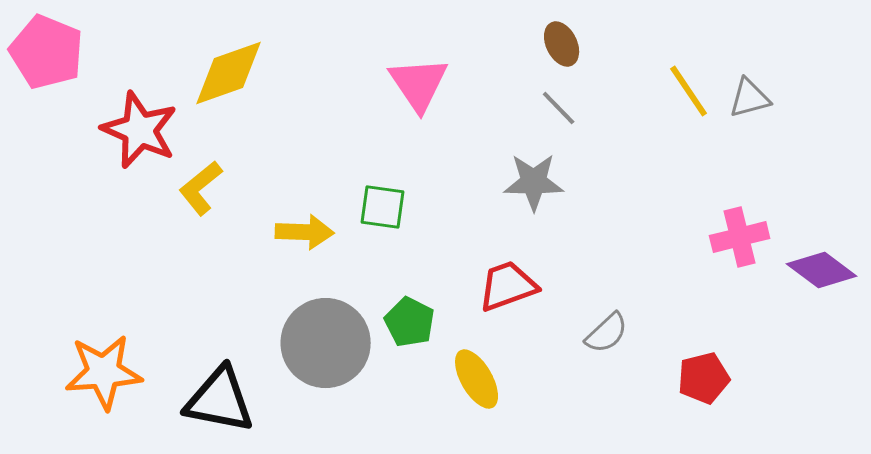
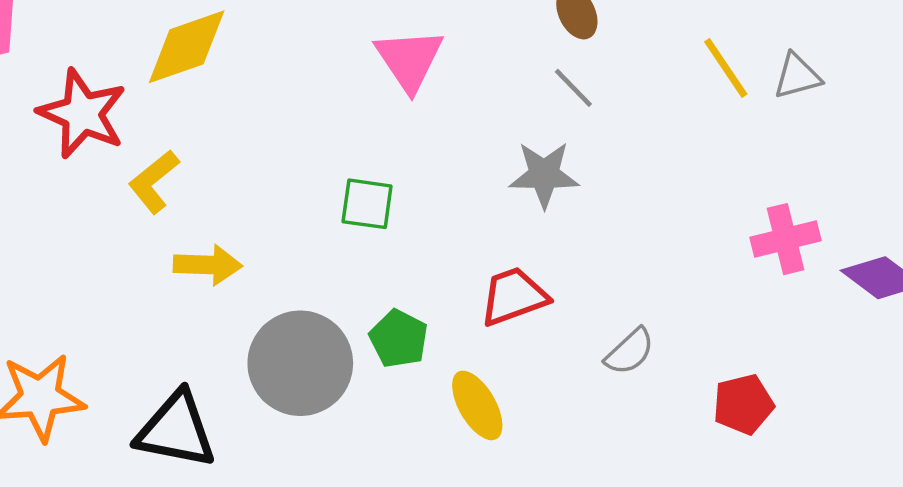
yellow arrow: (305, 232) -> (208, 265), moved

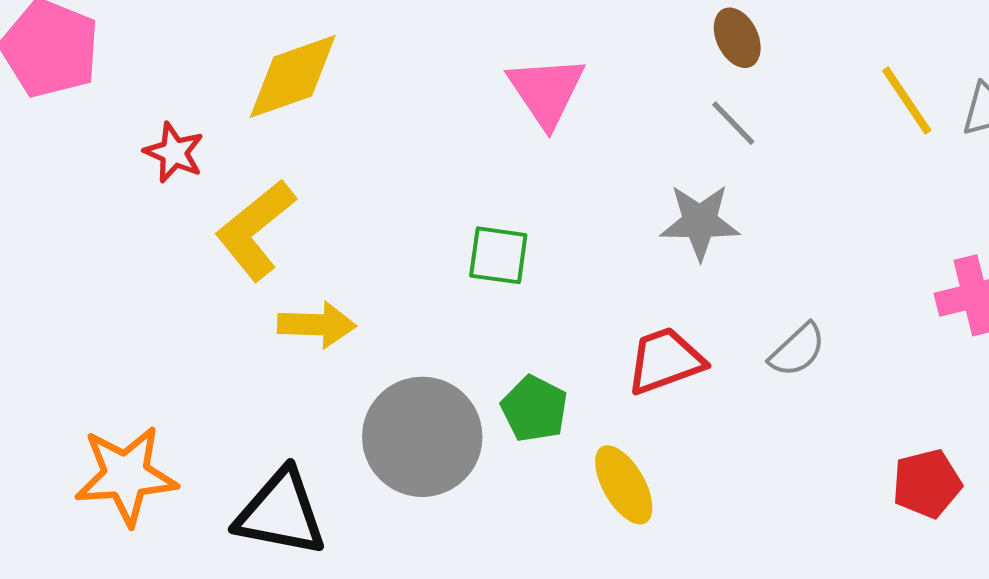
red star: (82, 114) -> (174, 153), size x0.6
yellow L-shape: (154, 182) -> (255, 230), size x1.4
gray semicircle: (630, 352) -> (797, 350), moved

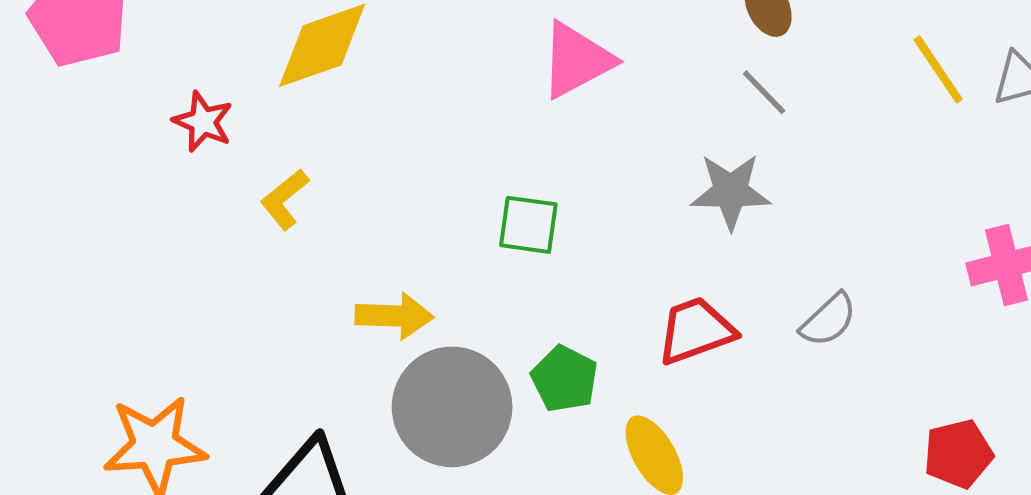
pink triangle: (546, 91) -> (577, 60), turned 36
yellow L-shape: (255, 230) -> (285, 199), size x0.6
yellow arrow: (317, 325) -> (394, 316), moved

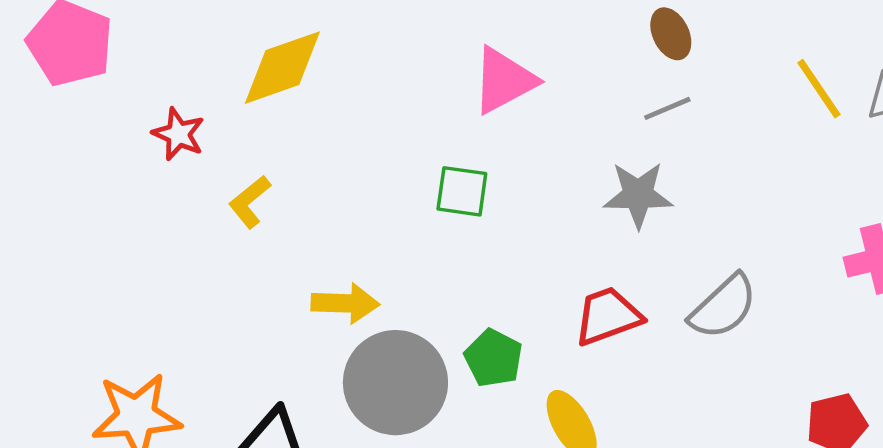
gray line: (764, 92) -> (667, 108), turned -69
green square: (528, 225) -> (462, 191), moved
gray semicircle: (828, 320) -> (723, 307), size x1.4

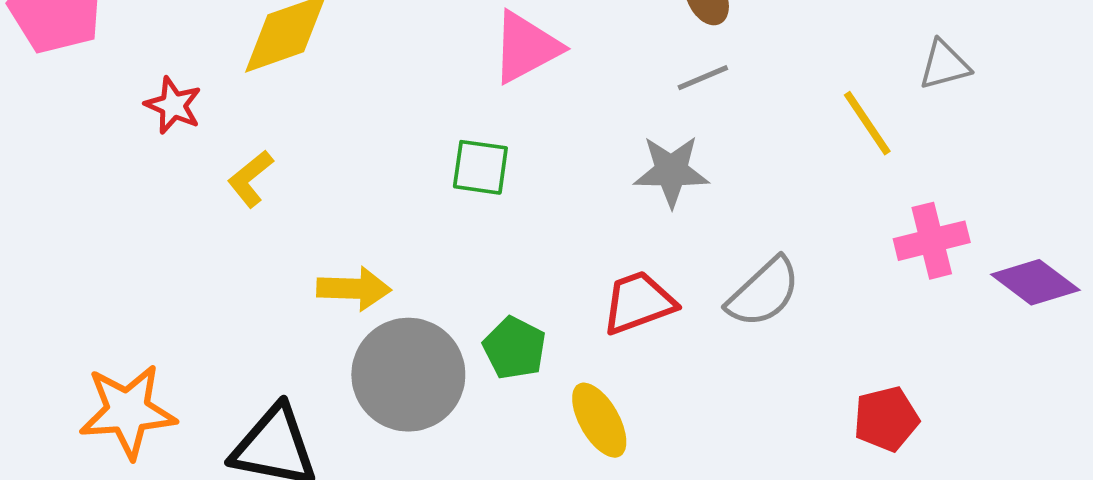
yellow line: (819, 89) -> (867, 123), moved

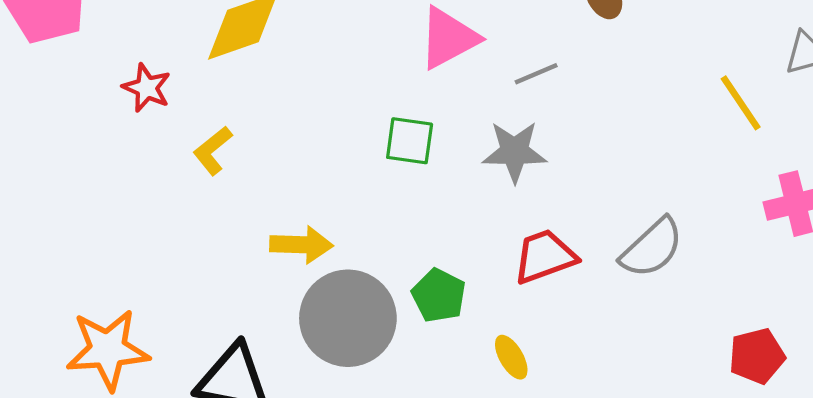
gray line: (703, 78) -> (536, 74), moved
gray star: (671, 171) -> (514, 152), moved
yellow ellipse: (599, 420) -> (511, 357), size x0.7

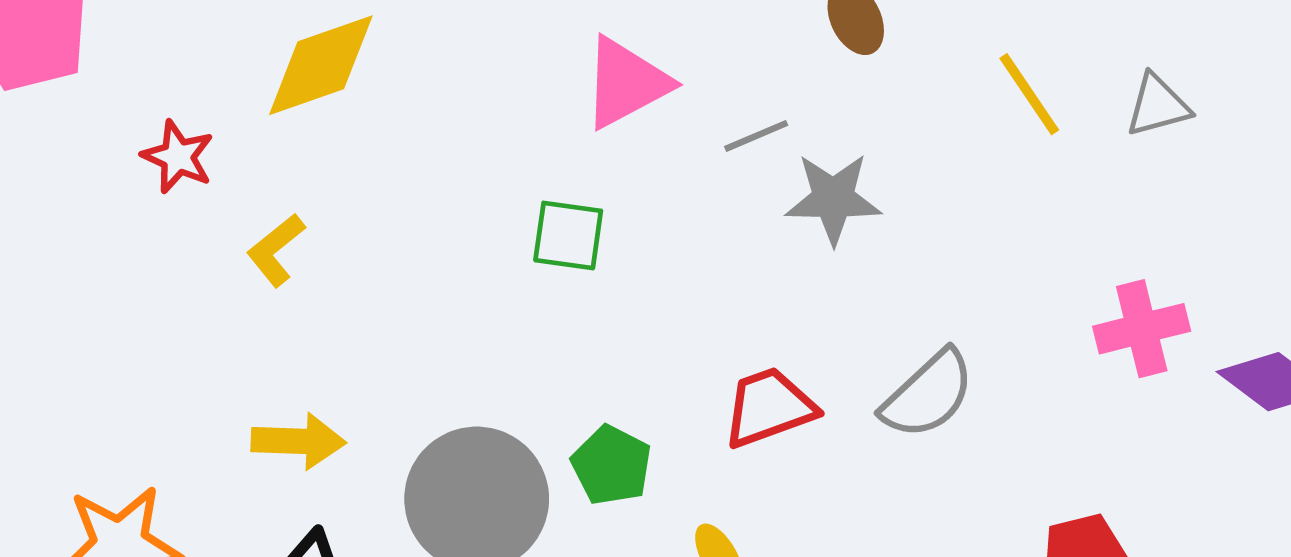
yellow line: (741, 103) -> (1029, 94), moved
gray star: (514, 152) -> (833, 199), moved
yellow arrow: (301, 245) -> (298, 441), moved

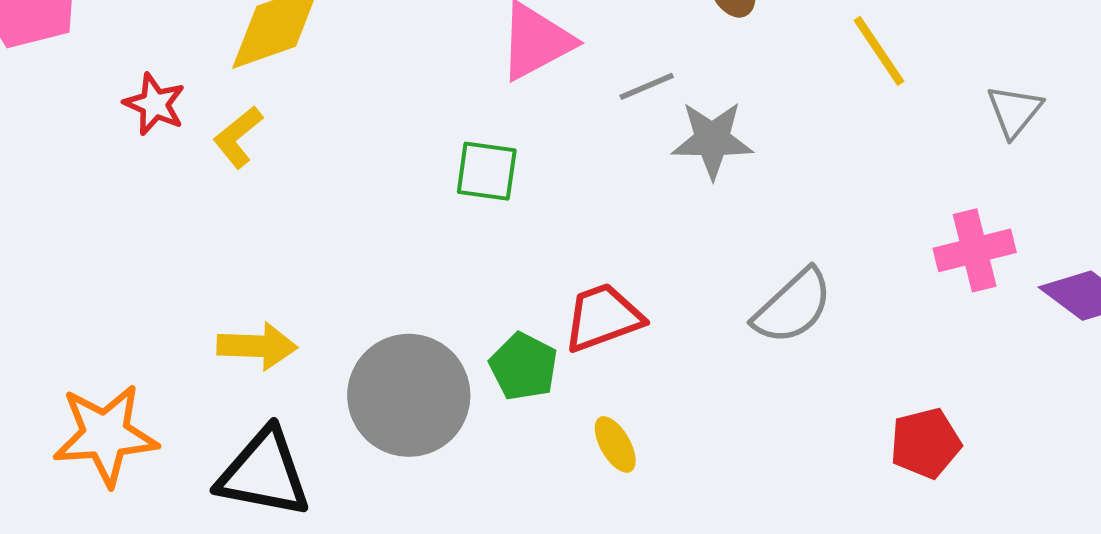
gray triangle: (1158, 105) -> (1014, 111), moved, turned -36
yellow L-shape: (276, 250) -> (238, 137), moved
red trapezoid: (769, 407) -> (603, 317), moved

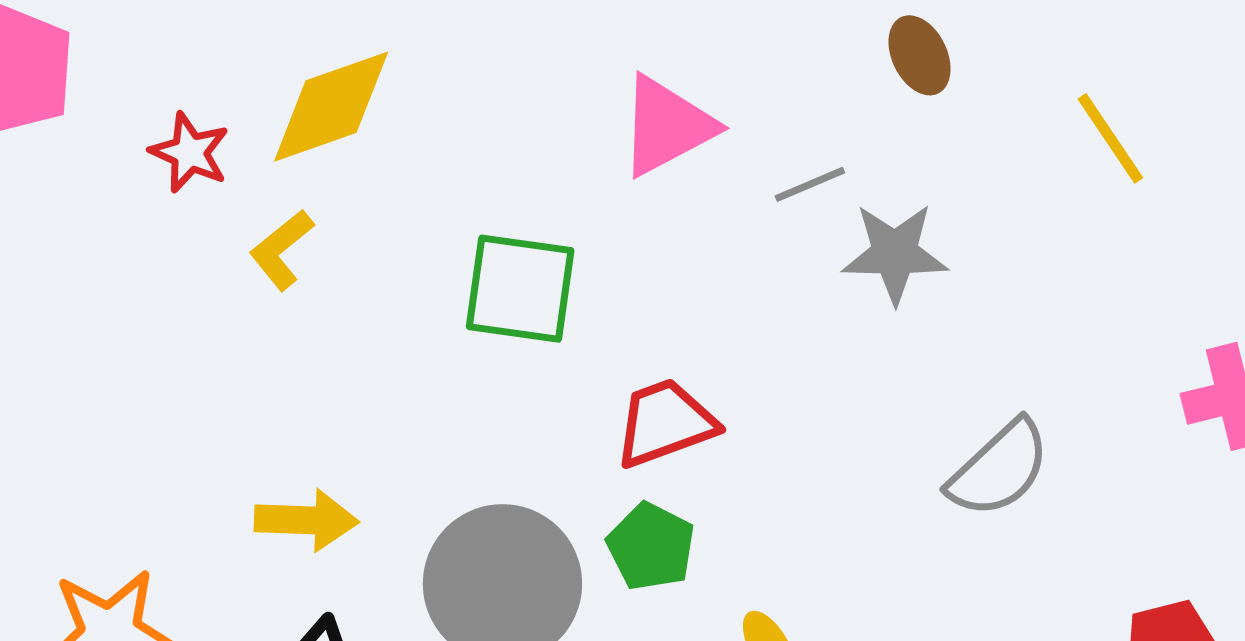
red star: (155, 104) -> (190, 153), moved
green square: (487, 171) -> (520, 289), moved, size x1.4
red trapezoid: (603, 317) -> (665, 423), moved

